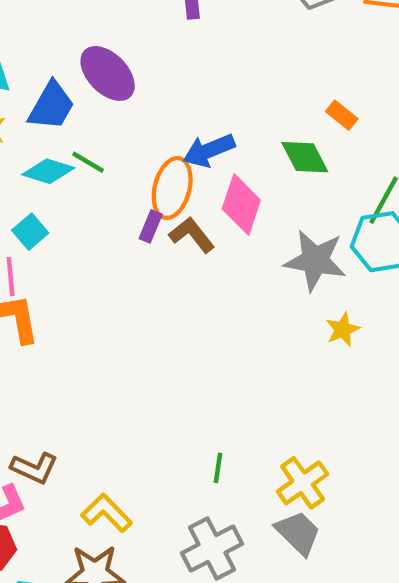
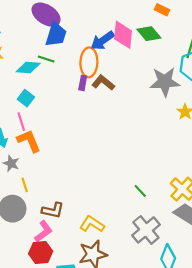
blue trapezoid: (51, 106) -> (56, 35), moved
pink diamond: (241, 204) -> (123, 35), moved
green line: (218, 468) -> (140, 191), turned -40

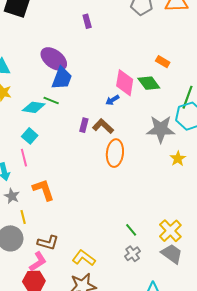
blue arrow: (102, 41) -> (112, 100), moved, size x0.6
orange ellipse: (89, 62) -> (115, 153), moved
orange L-shape: (29, 141) -> (43, 190), moved
gray cross: (146, 230) -> (133, 254), moved, size x0.6

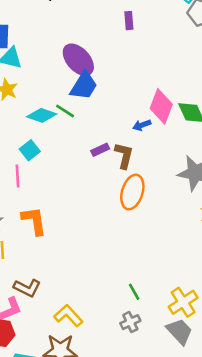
purple rectangle: (84, 125) -> (100, 150), turned 40
brown L-shape: (103, 126) -> (124, 156), turned 50

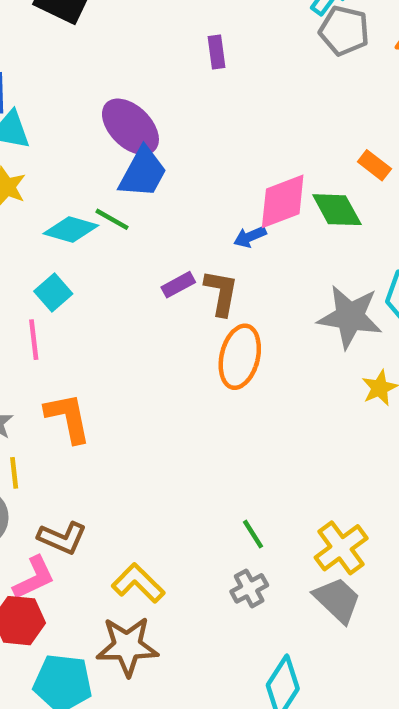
pink diamond: (161, 106) -> (283, 201), turned 52

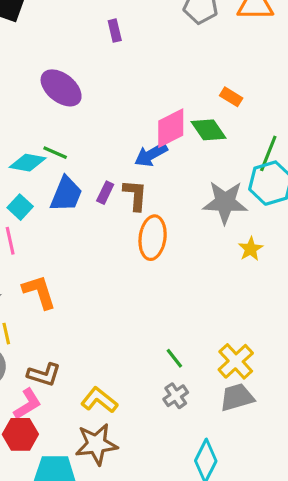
blue trapezoid: (143, 172) -> (66, 194), moved
blue arrow: (250, 237) -> (151, 155), size x1.5
purple rectangle: (178, 285) -> (105, 193), turned -30
gray trapezoid: (337, 600) -> (237, 397), turned -54

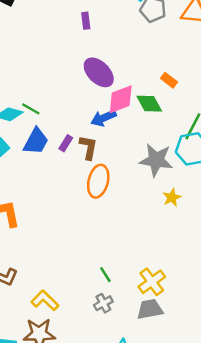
purple ellipse: (61, 88) -> (99, 72), moved

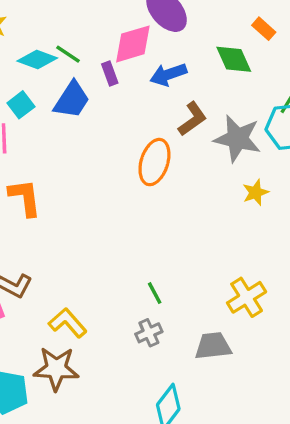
pink diamond: (121, 99) -> (133, 44), moved
purple rectangle: (66, 143) -> (110, 74), moved, turned -56
brown L-shape: (88, 147) -> (192, 119), moved, turned 40
yellow cross: (152, 282) -> (247, 297), moved

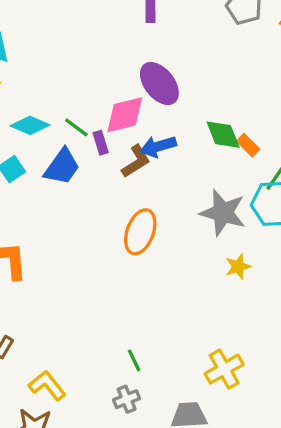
orange rectangle: (264, 29) -> (248, 145), moved
green line: (68, 54) -> (76, 127), moved
brown L-shape: (192, 119) -> (136, 161), moved

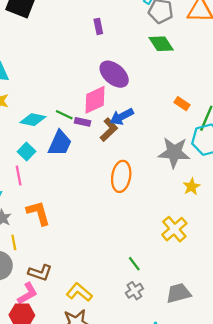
green diamond: (223, 135) -> (161, 44), moved
purple rectangle: (101, 143) -> (83, 122), turned -49
yellow cross: (224, 369) -> (174, 229), moved

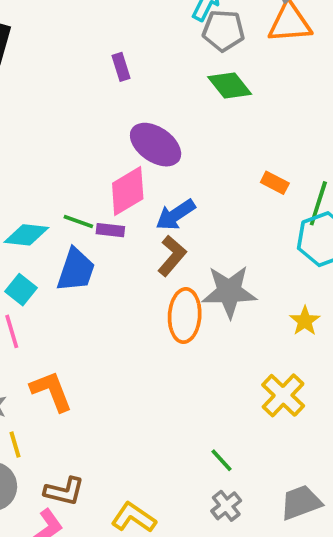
brown L-shape: (109, 130) -> (172, 256), moved
gray star: (174, 152) -> (229, 292), moved

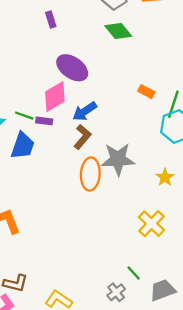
green line: (221, 460) -> (134, 273), moved

